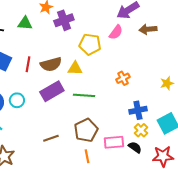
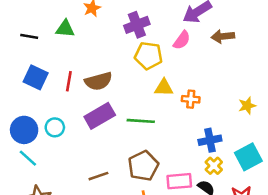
purple cross: (64, 20) -> (137, 25), moved
yellow triangle: (75, 68) -> (164, 88), moved
orange cross: (123, 78) -> (191, 99), turned 32

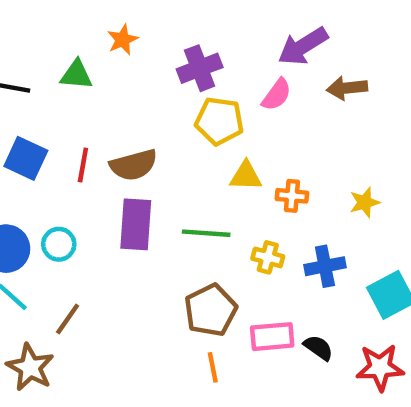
yellow star: (247, 106) -> (365, 202), moved
purple rectangle: (100, 116) -> (136, 224), turned -56
yellow cross: (214, 166) -> (268, 257), moved, turned -30
brown line: (98, 176) -> (68, 319), moved, turned -36

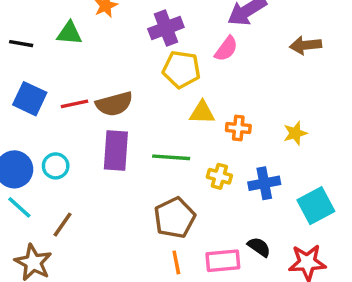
brown arrow: (347, 88) -> (306, 45), moved
red line: (83, 165) -> (75, 104), turned 68
pink rectangle: (272, 337) -> (223, 261), moved

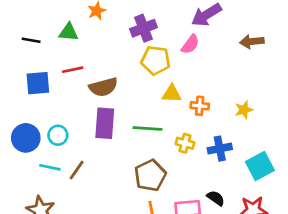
blue square: (30, 99) -> (38, 83), turned -30
red line: (75, 104) -> (73, 70), moved
cyan line: (19, 207) -> (50, 167), moved, turned -30
brown line: (62, 225) -> (77, 170), moved

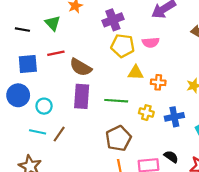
green triangle: (69, 32) -> (53, 23), turned 42
pink semicircle: (190, 44) -> (151, 42), moved, turned 49
brown semicircle: (103, 87) -> (81, 67), turned 45
blue circle: (26, 138) -> (18, 95), moved

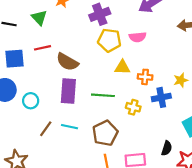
blue cross: (174, 117) -> (161, 97), moved
cyan line: (38, 132) -> (69, 127), moved
black semicircle: (171, 157) -> (167, 148), moved, turned 72

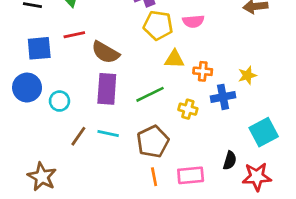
green line: (103, 95) -> (150, 94), turned -30

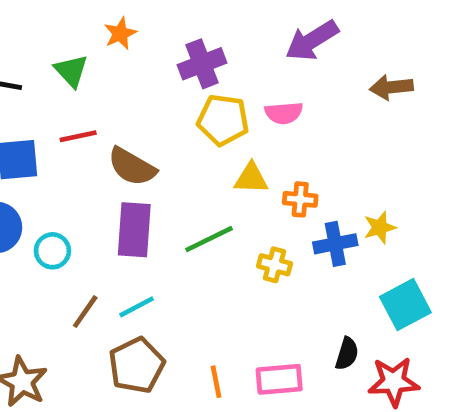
yellow star: (247, 75) -> (380, 227), moved
cyan line: (108, 133) -> (137, 307), turned -40
brown pentagon: (153, 142) -> (137, 365), moved

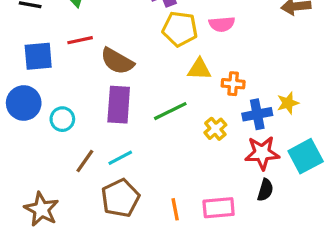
yellow cross: (274, 265) -> (215, 129), turned 35
red star: (394, 382) -> (262, 153), moved

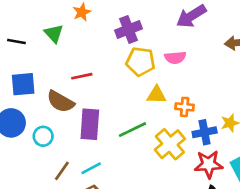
red line: (80, 40) -> (82, 76), moved
brown semicircle: (117, 61) -> (60, 102), moved
yellow cross: (215, 129) -> (170, 144), size x1.6

